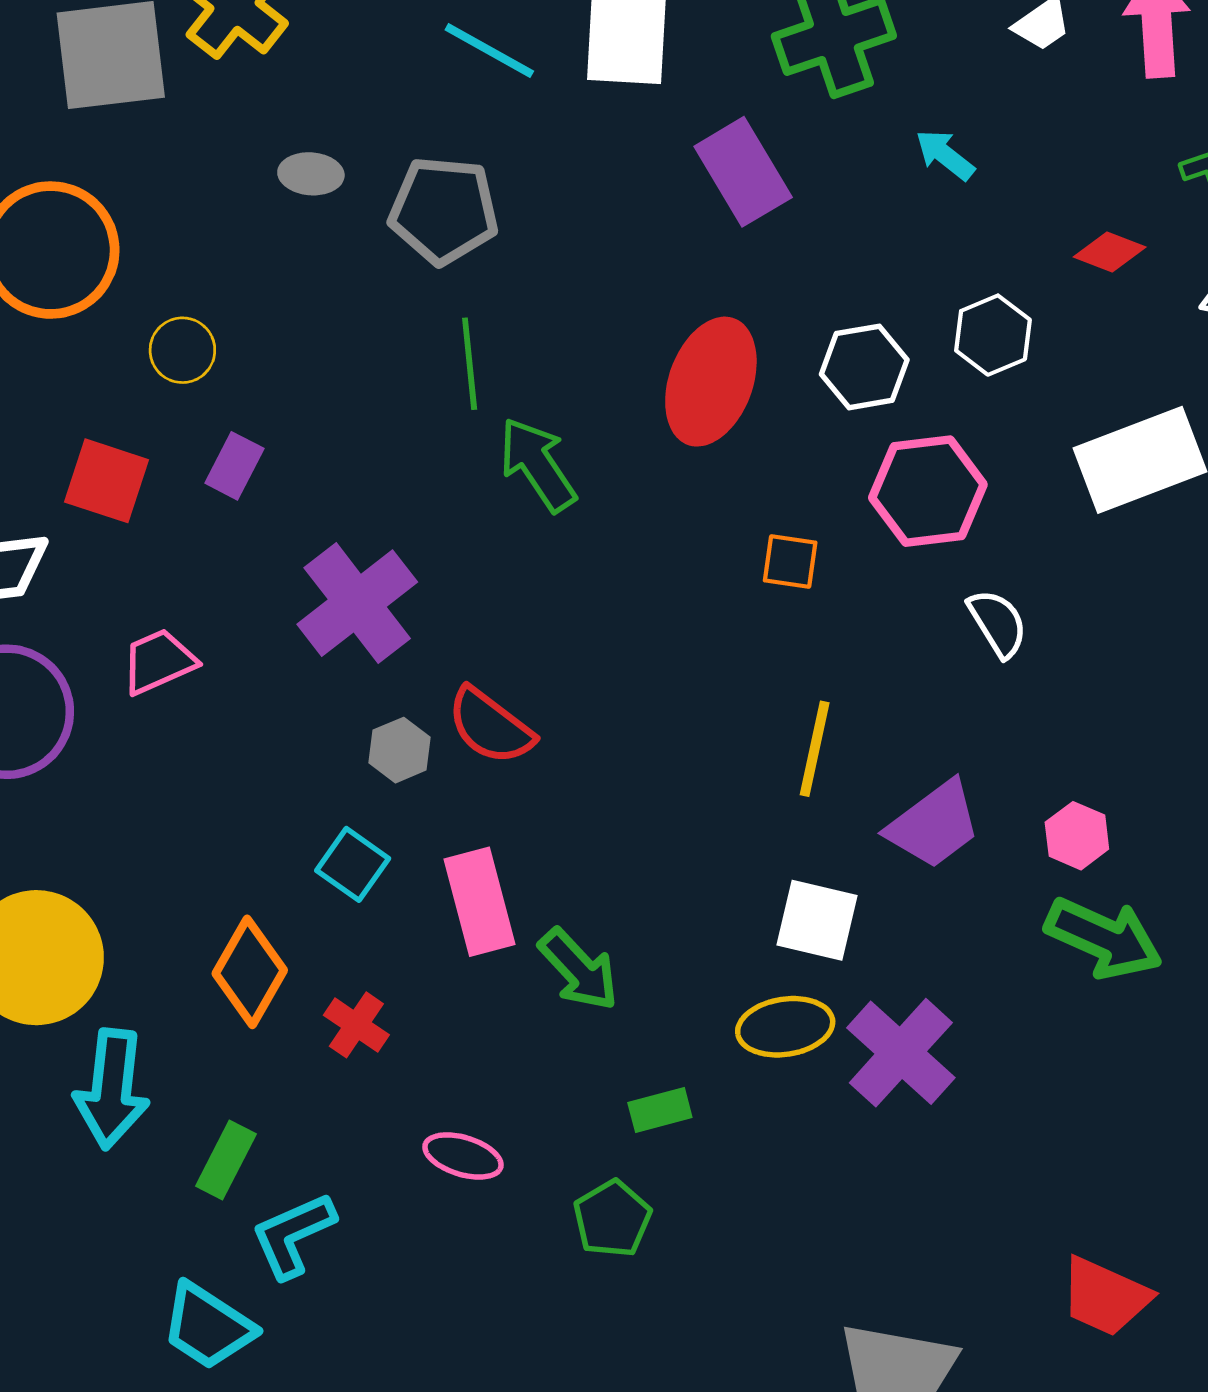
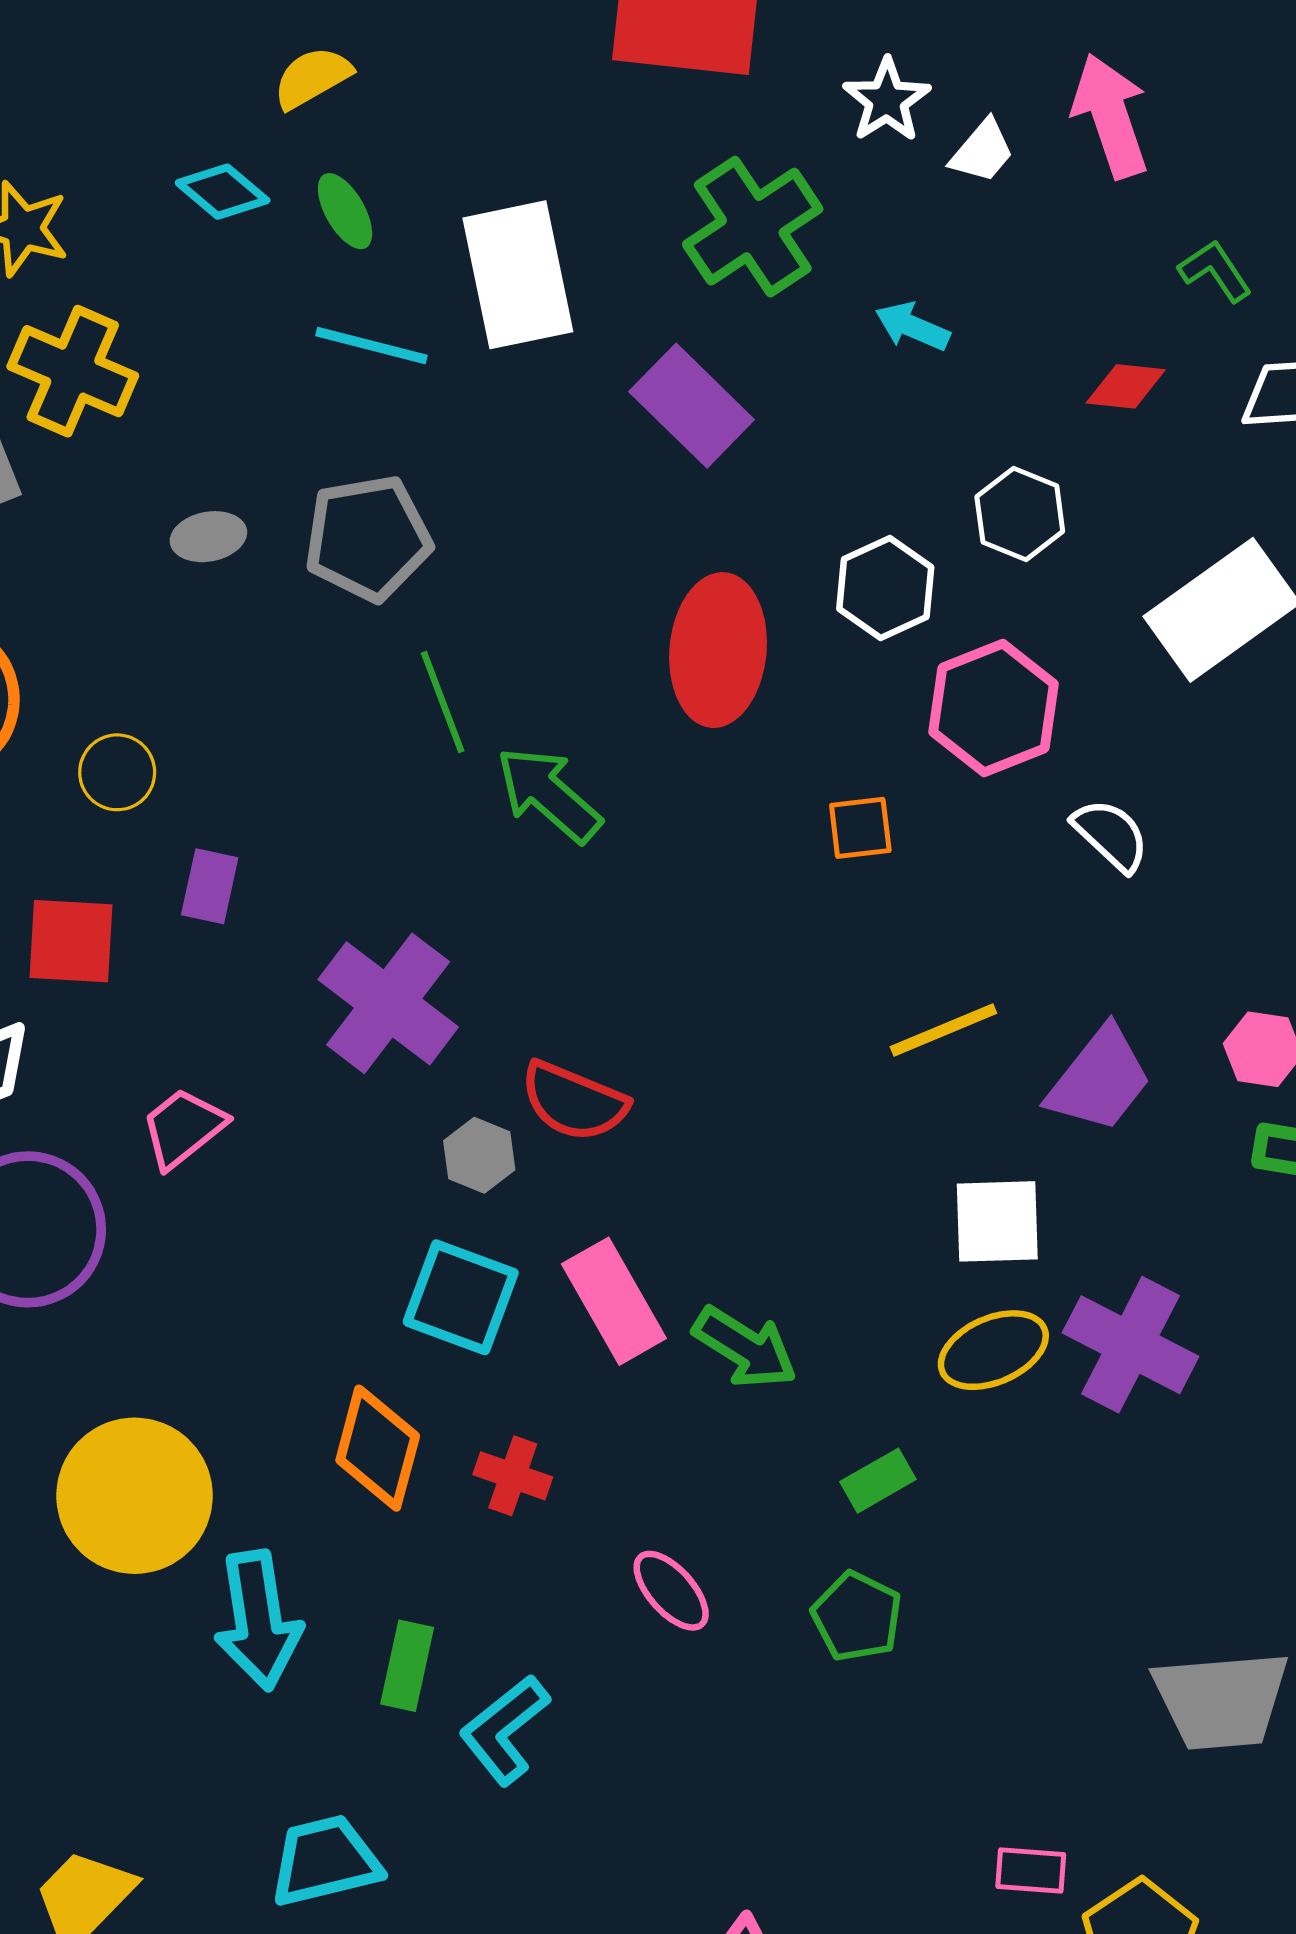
yellow line: (815, 749) -> (943, 1030), turned 70
cyan square: (353, 864) -> (461, 1297), size x1.4
pink ellipse: (463, 1156) -> (671, 1591), turned 46
cyan trapezoid: (208, 1326) -> (325, 1861), moved, turned 148

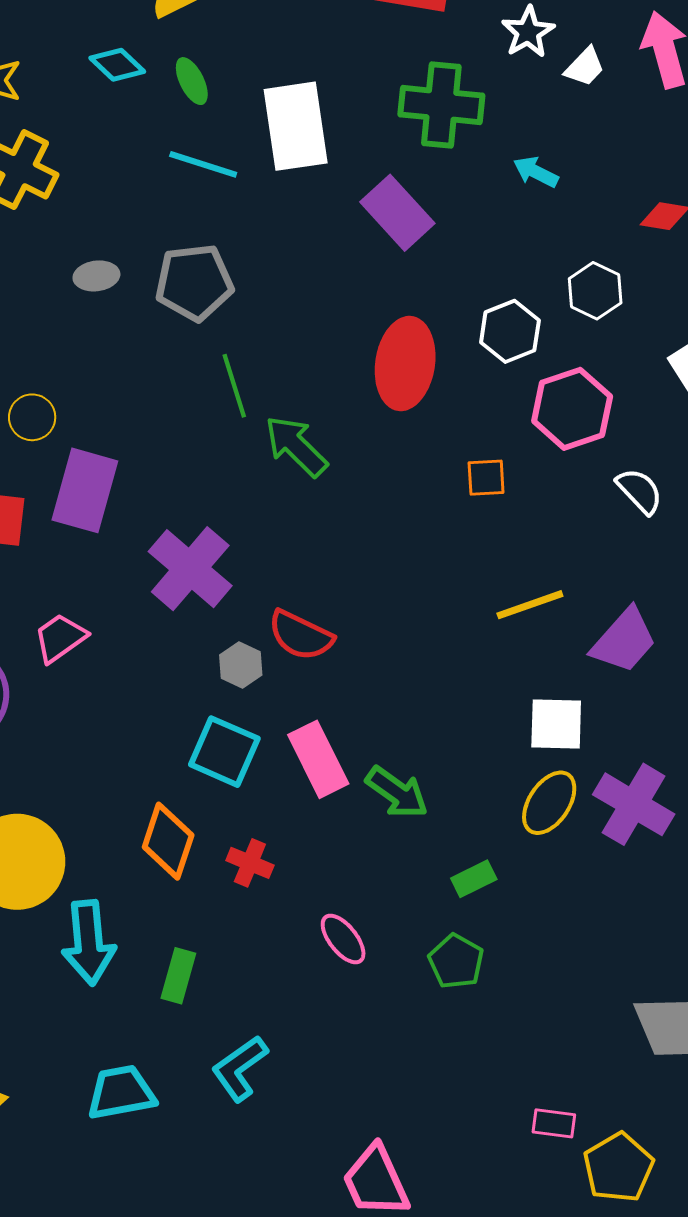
green cross: (753, 227) -> (441, 105), turned 36
purple rectangle: (210, 886) -> (85, 490), size x1.8
yellow ellipse: (993, 1350) -> (549, 803), turned -36
cyan L-shape: (504, 1730) -> (240, 1068), moved

